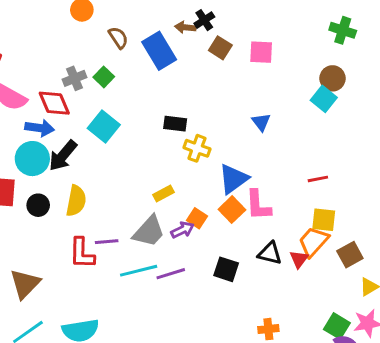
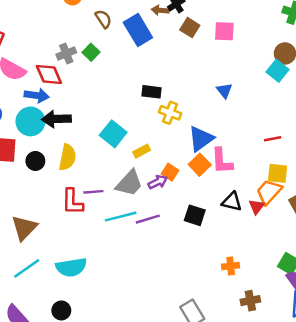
cyan square: (104, 126) -> (113, 134), moved
black arrow: (63, 156) -> (56, 119), turned 48

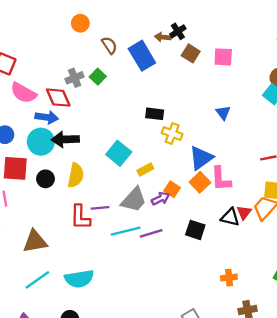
red triangle: (257, 207) -> (244, 212), moved
brown triangle: (24, 228) -> (35, 242), turned 36

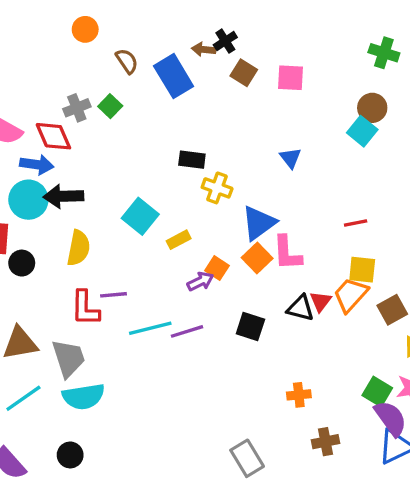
black circle: (45, 179) -> (22, 263), moved
gray trapezoid: (134, 200) -> (68, 358), moved, turned -60

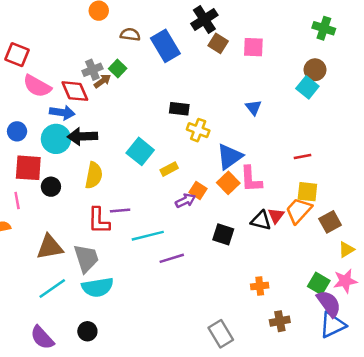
black cross: (225, 41) -> (204, 19), size x1.5
brown arrow: (204, 49) -> (103, 81), moved, turned 138
brown semicircle: (127, 61) -> (130, 35), turned -48
purple line: (187, 331) -> (172, 258), moved

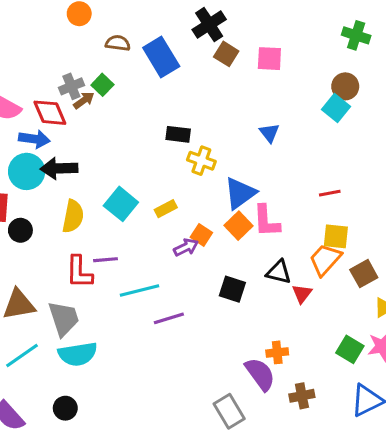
cyan square: (140, 151) -> (121, 204), moved
red triangle: (276, 216) -> (302, 294), moved
purple semicircle: (329, 304) -> (260, 374), moved

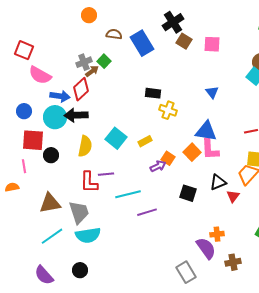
red diamond: (50, 113) -> (81, 89), moved, turned 70
blue triangle: (240, 193) -> (206, 131), moved, turned 45
black triangle: (279, 272) -> (218, 182), turned -36

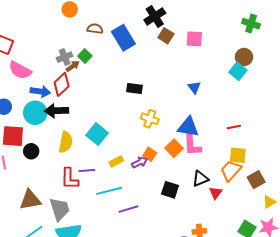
yellow cross: (168, 110) -> (150, 119), moved
yellow rectangle: (145, 141) -> (116, 161), moved

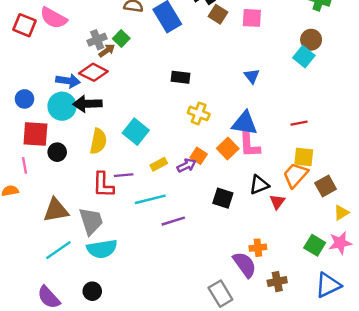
pink semicircle: (20, 70) -> (54, 18), moved
red diamond: (62, 84) -> (93, 72), turned 70

